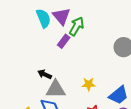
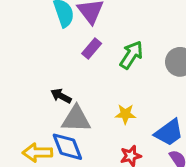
green arrow: (77, 26) -> (131, 55), moved

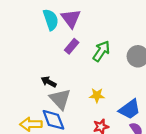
gray triangle: (76, 119) -> (60, 99), turned 45

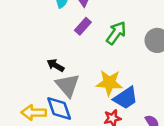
yellow star: (97, 95) -> (109, 83), size x1.5
blue trapezoid: (130, 109) -> (126, 98), moved

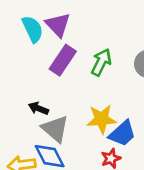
purple rectangle: (83, 26) -> (63, 60), size x1.5

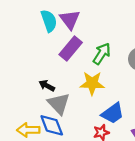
yellow star: (102, 119) -> (92, 83), moved

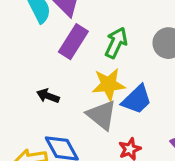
gray triangle: (59, 104) -> (102, 115), moved
blue trapezoid: (113, 113) -> (137, 99), moved

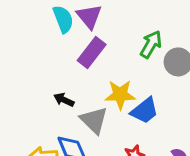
green arrow: (116, 43) -> (151, 44), moved
gray triangle: (102, 115) -> (94, 120), moved

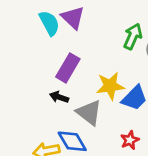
purple rectangle: (92, 53) -> (68, 68), moved

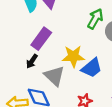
black arrow: (59, 97) -> (32, 61), turned -80

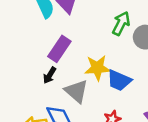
blue trapezoid: (92, 68) -> (119, 80), turned 65

